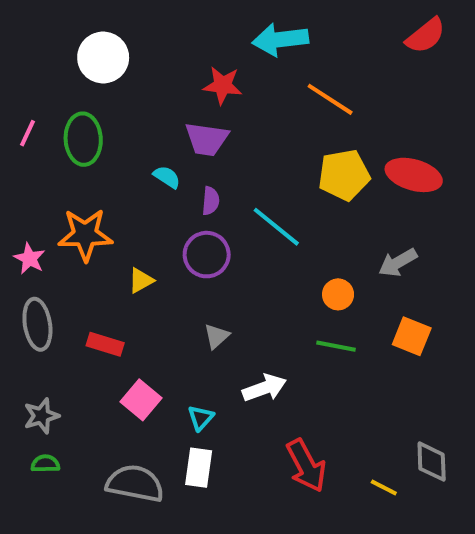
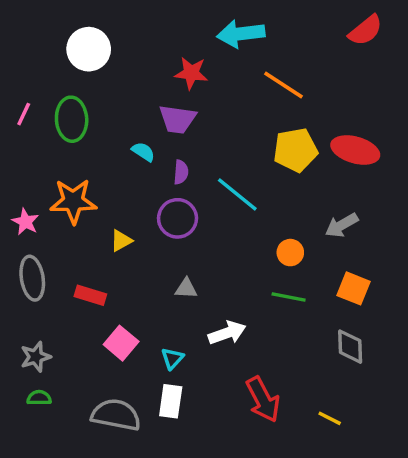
gray triangle: (217, 336) -> (186, 288), turned 45
gray diamond: (432, 462) -> (350, 347), moved

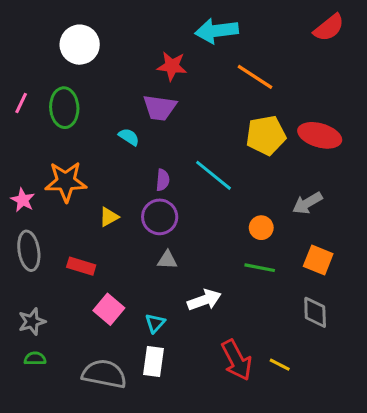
purple semicircle: (181, 172) -> (163, 180), moved
purple circle: (178, 218) -> (160, 217), moved
yellow line: (330, 418) -> (280, 365), moved

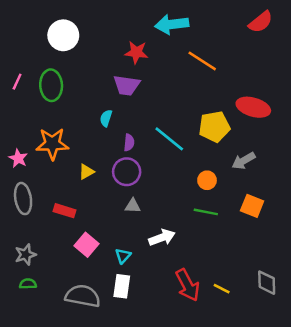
yellow pentagon: (266, 135) -> (214, 127), moved
cyan semicircle: (129, 137) -> (106, 118), moved, turned -105
gray diamond: (315, 312) -> (267, 283), moved

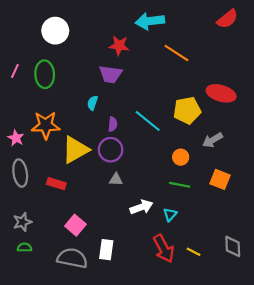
yellow triangle: (86, 172) -> (75, 150), size x2.0
pink square: (86, 245) -> (75, 225), moved
cyan triangle: (123, 256) -> (170, 215), moved

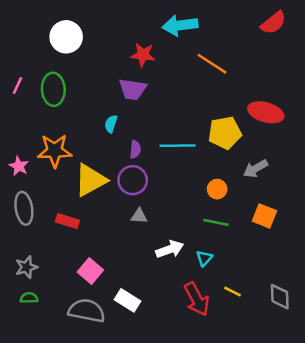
cyan line: (148, 121) -> (177, 146), turned -40
white rectangle: (106, 250) -> (128, 300), turned -66
yellow line: (193, 252) -> (232, 291), moved

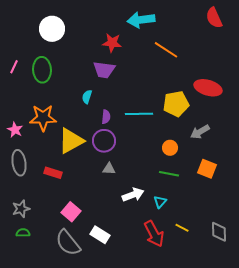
red semicircle: (273, 23) -> (214, 18), turned 105
gray semicircle: (87, 311) -> (68, 243), turned -140

